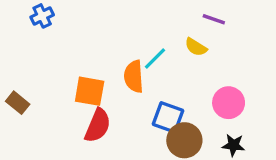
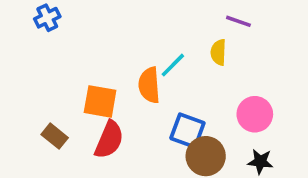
yellow semicircle: (196, 47) -> (218, 52), turned 60
brown rectangle: (18, 103) -> (55, 136), moved

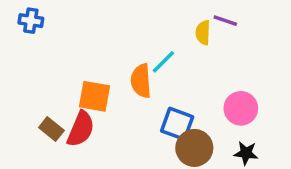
blue cross: (47, 18) -> (31, 21), moved, turned 35
yellow semicircle: (218, 52) -> (203, 33), moved
red semicircle: (109, 140) -> (81, 129), moved

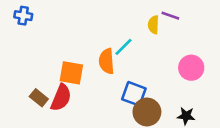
pink circle: (241, 108) -> (191, 68), moved

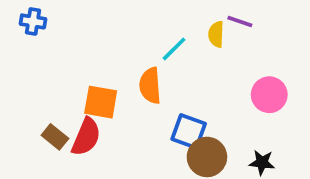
cyan line: (124, 47) -> (174, 49), moved

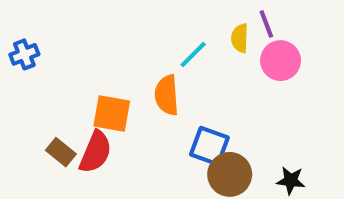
blue cross: (33, 21) -> (24, 54), moved, turned -30
purple line: (240, 21) -> (266, 24), turned 50
pink circle: (269, 95) -> (281, 61), moved

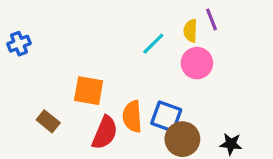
pink circle: (281, 61) -> (197, 63), moved
orange semicircle: (167, 95) -> (132, 116), moved
red semicircle: (95, 152) -> (105, 133), moved

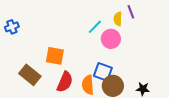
pink circle: (197, 63) -> (111, 39), moved
orange semicircle: (132, 116) -> (88, 85), moved
brown rectangle: (48, 121) -> (30, 75), size x1.5

